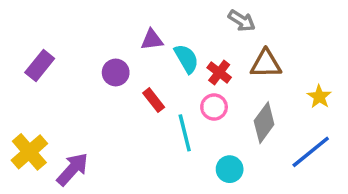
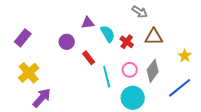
pink circle: (214, 107) -> (130, 70), moved
yellow cross: (29, 152) -> (29, 73), moved
cyan circle: (230, 169) -> (133, 98), size x1.5

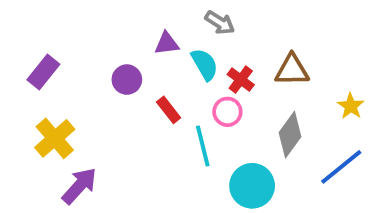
gray arrow: (140, 12) -> (220, 23), moved
pink circle: (130, 70) -> (227, 112), moved

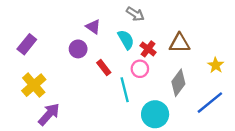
purple triangle: (167, 44) -> (93, 27), moved, turned 42

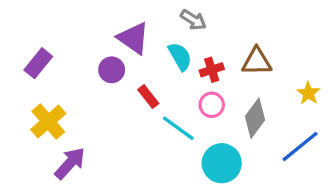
purple triangle: (93, 27) -> (133, 38), size x1.5
red cross: (148, 49) -> (212, 70), turned 35
pink circle: (140, 69) -> (212, 105), moved
cyan line: (125, 90) -> (178, 128), turned -40

